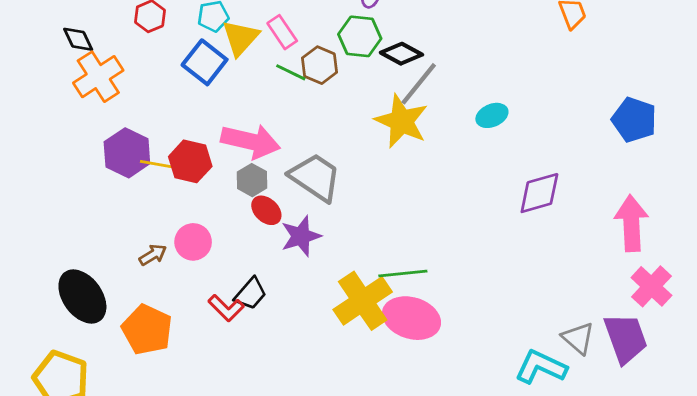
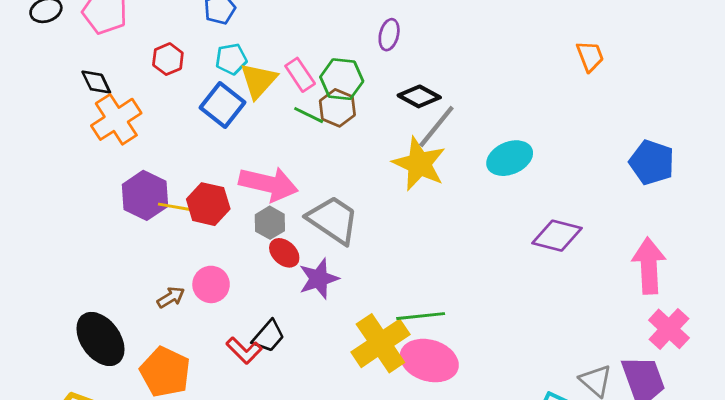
green hexagon: (360, 36) -> (342, 79), moved
cyan ellipse: (492, 115) -> (510, 158), size x1.4
purple diamond: (539, 193) -> (557, 236), turned 30

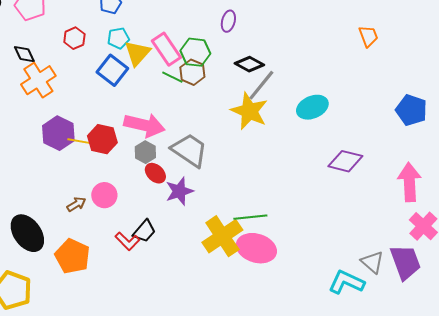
pink rectangle: (300, 75) -> (166, 49), size x1.4

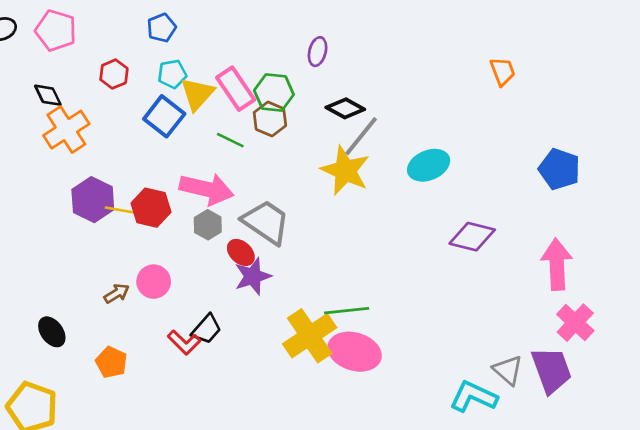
green line: (172, 77) -> (230, 140), moved
red ellipse: (155, 173) -> (241, 252), moved
black ellipse: (27, 233) -> (52, 332), size x0.6
orange pentagon: (72, 256) -> (111, 362), size x0.7

